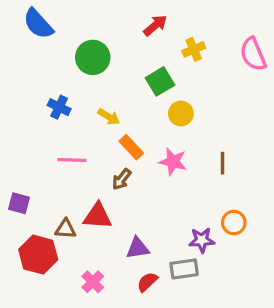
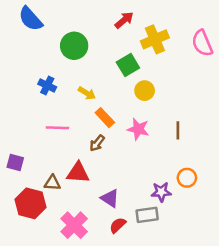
yellow cross: (194, 49) -> (155, 39), size x1.5
purple triangle: (138, 248) -> (110, 198), turned 42
pink cross: (93, 282) -> (74, 225), size x1.5

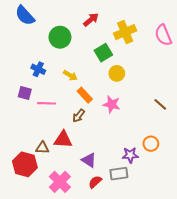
red arrow: (124, 20) -> (91, 20), moved
brown line: (178, 130) -> (160, 104), moved, turned -48
purple square: (15, 162) -> (25, 93), moved

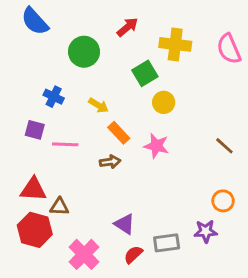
yellow cross: (125, 32) -> (175, 44), turned 30
brown arrow: (79, 116) -> (110, 162), turned -136
red triangle: (63, 140) -> (33, 189), moved
orange circle: (151, 144) -> (223, 201), moved
purple star: (130, 155) -> (206, 231), moved

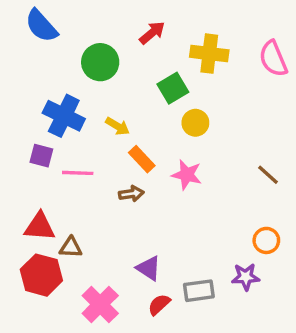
blue cross: (54, 97) -> (64, 116), size x1.6

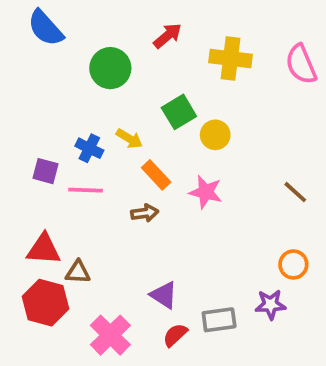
green square: (173, 88) -> (179, 112), moved
blue cross: (64, 116) -> (89, 148), moved, size x0.6

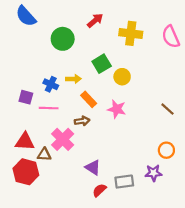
yellow arrow: (129, 139) -> (73, 79), turned -32
pink cross: (110, 335) -> (63, 139), moved

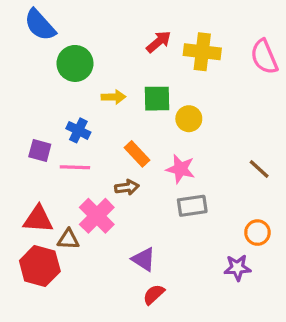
red arrow: (95, 20) -> (159, 42), moved
green circle: (63, 39) -> (75, 63), moved
green square: (102, 64) -> (157, 99), turned 30
yellow arrow: (73, 79) -> (114, 97), moved
gray rectangle: (124, 182) -> (192, 206), moved

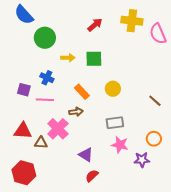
yellow cross: (202, 52) -> (132, 21), moved
yellow circle: (189, 119) -> (113, 89), moved
pink star: (180, 169) -> (120, 145), moved
red hexagon: (40, 266) -> (24, 173), moved

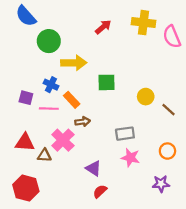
yellow arrow: (68, 58) -> (74, 63), size x1.6
green square: (94, 59) -> (106, 82), moved
yellow circle: (113, 89) -> (146, 97), moved
orange rectangle: (82, 92) -> (72, 100), moved
purple star: (142, 160) -> (161, 184), moved

